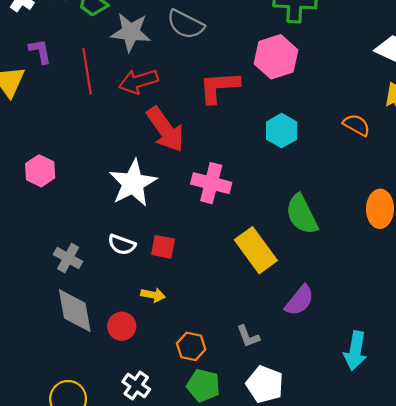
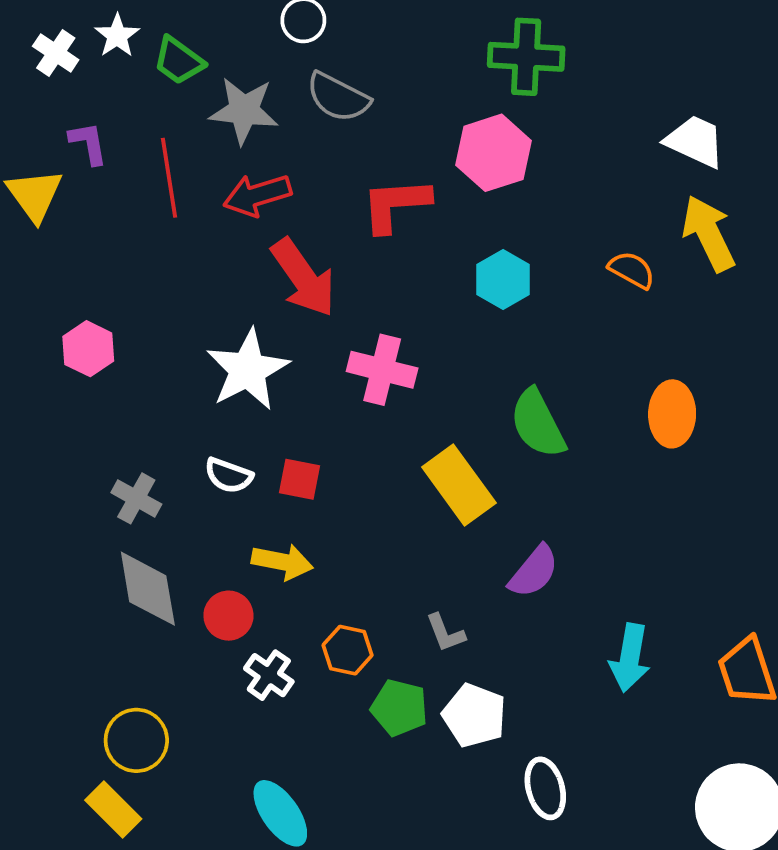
yellow arrow: (153, 295) -> (282, 562), size x1.4
white cross: (136, 385) -> (269, 675), moved
green pentagon: (203, 385) -> (399, 708), moved

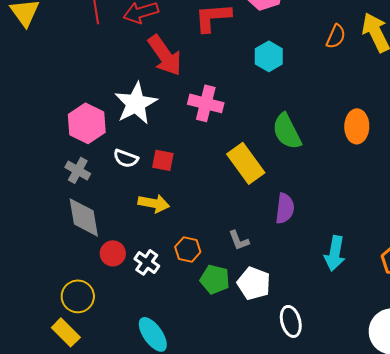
orange semicircle: (632, 270) -> (336, 36), moved, turned 85
pink hexagon: (88, 349) -> (87, 123), moved, size x1.4
purple semicircle: (534, 571) -> (285, 208), turned -32
red circle: (228, 616) -> (113, 253), moved

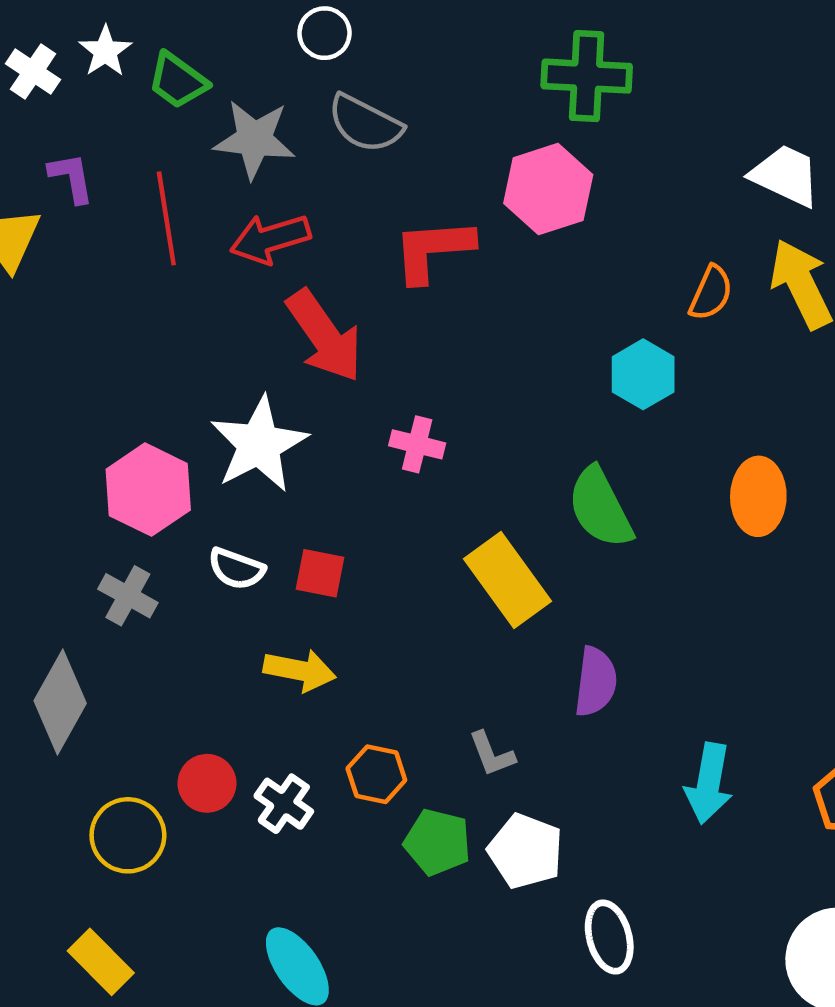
cyan hexagon: (269, 56) -> (643, 374), moved
pink cross: (206, 103) -> (417, 444), size x0.7
gray diamond: (84, 217) -> (60, 702), moved, turned 39
yellow circle: (78, 296) -> (128, 835), moved

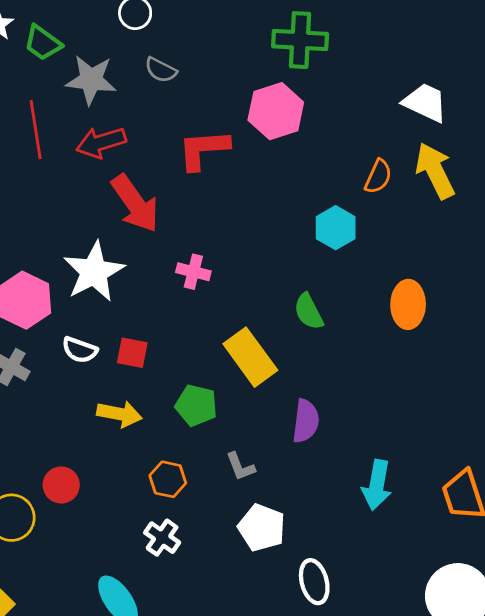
gray semicircle: (365, 124) -> (161, 70), size x0.7
green semicircle: (600, 508) -> (309, 312), size x0.7
white cross: (284, 804) -> (162, 538), moved
green pentagon: (437, 842) -> (196, 405), moved

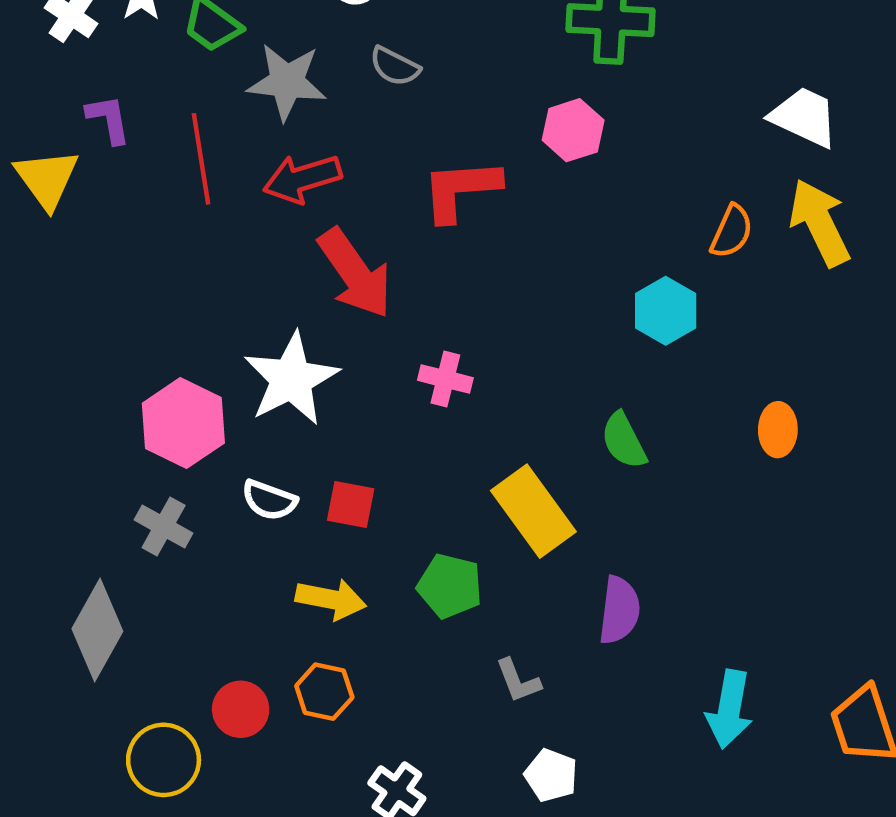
pink hexagon: (276, 111) -> (573, 130), size x0.7
orange ellipse: (408, 304) -> (778, 430), size x0.7
orange hexagon: (168, 479) -> (324, 692), moved
white pentagon: (262, 528) -> (551, 775), size x0.7

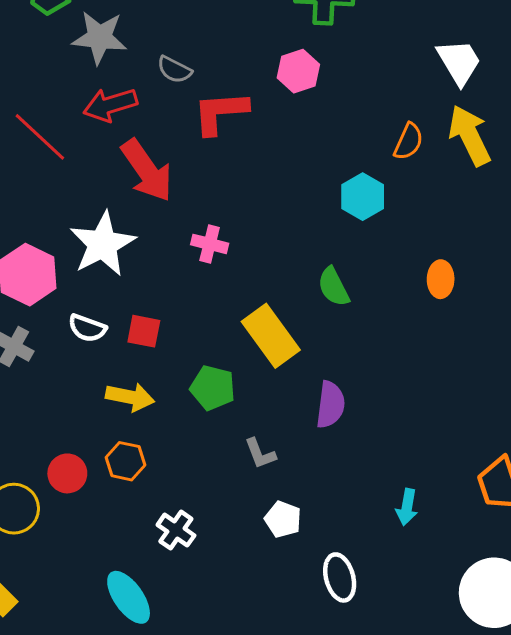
gray semicircle: (395, 66) -> (174, 70), moved
white trapezoid: (804, 117) -> (459, 62), turned 34
red line: (201, 159) -> (40, 137), moved, turned -38
cyan arrow: (729, 709) -> (407, 507), moved, size x0.7

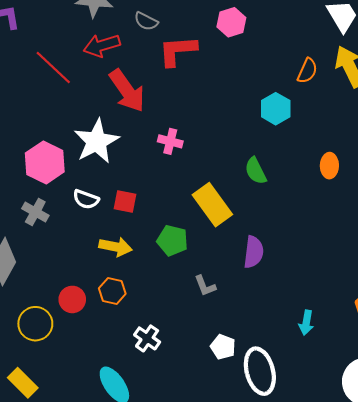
white pentagon: (283, 519) -> (223, 347), moved
white ellipse: (340, 577) -> (260, 371), size x1.4

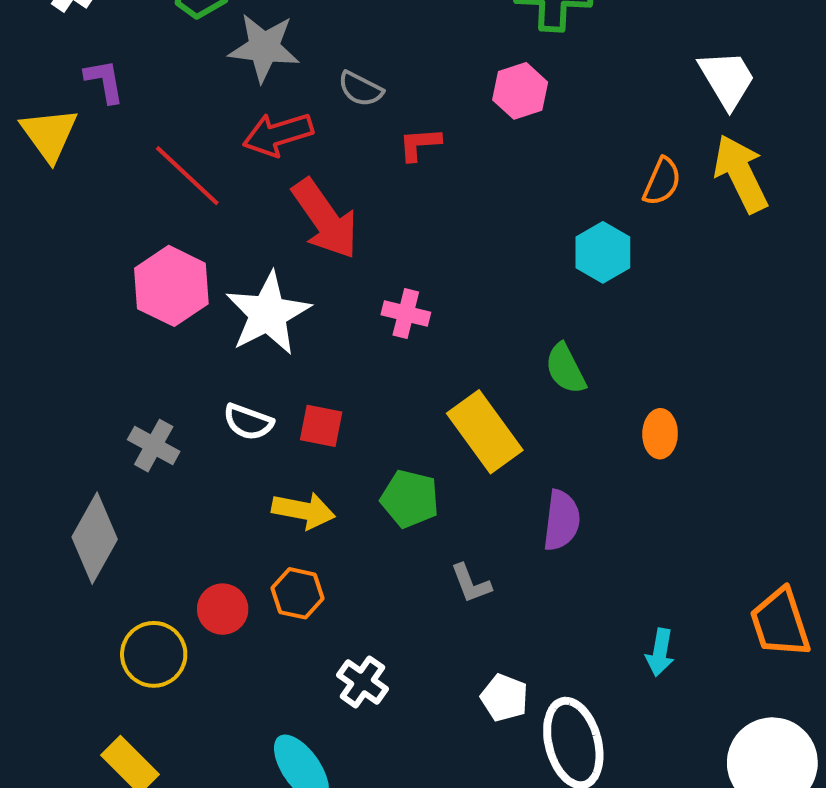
red L-shape: (178, 51) -> (420, 144), size x0.6
pink hexagon: (45, 162) -> (171, 286), moved
orange ellipse: (329, 166) -> (660, 434), moved

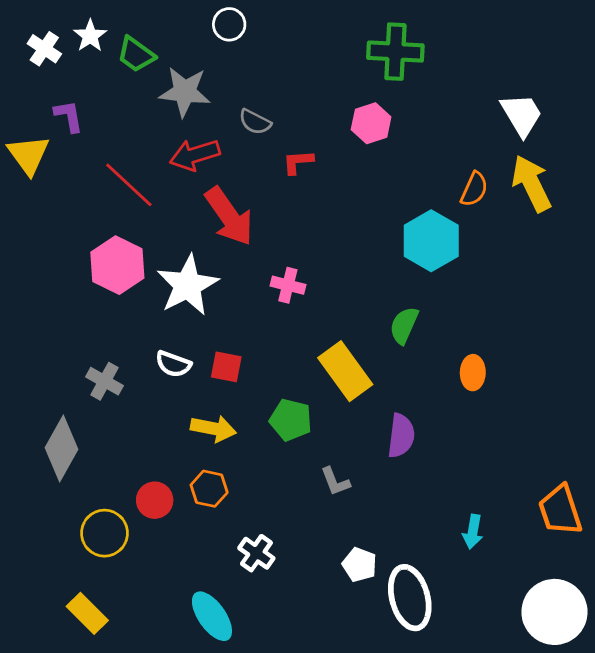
cyan hexagon: (603, 252) -> (431, 241), size x1.4
green semicircle: (565, 369) -> (404, 325), turned 51

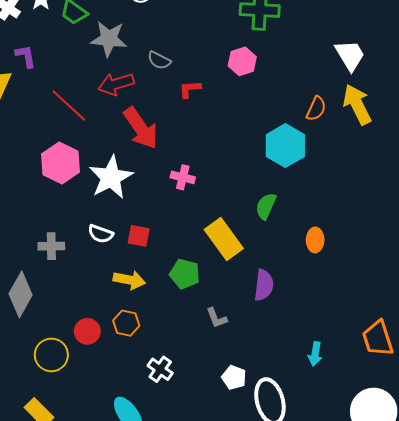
gray cross: (104, 381) -> (51, 246), turned -30

